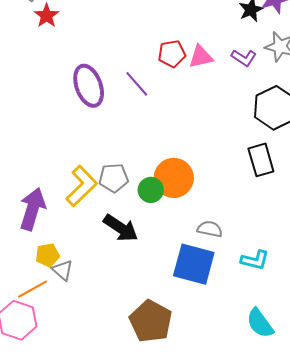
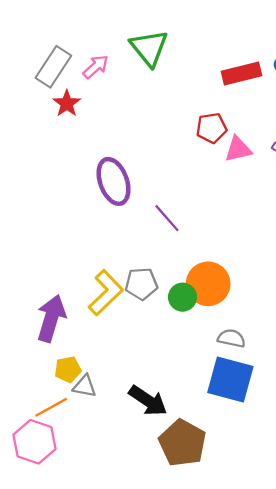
red pentagon: (172, 54) -> (211, 128), moved
purple line: (137, 84) -> (167, 218), moved
black arrow: (121, 228) -> (148, 401), moved
gray semicircle: (210, 229) -> (231, 338), moved
gray triangle: (63, 270) -> (85, 386), turned -30

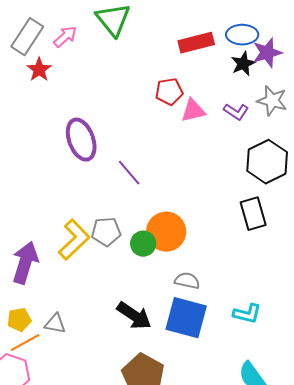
yellow pentagon: (68, 369) -> (19, 320), moved
black arrow: (148, 401) -> (134, 316), moved

